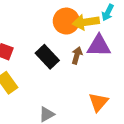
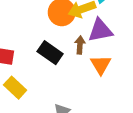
orange triangle: (98, 102) -> (101, 65), moved

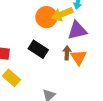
brown arrow: (80, 45) -> (67, 53), moved

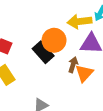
orange circle: (46, 17) -> (54, 40), moved

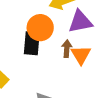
black rectangle: (43, 52) -> (32, 43), turned 60

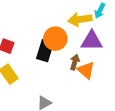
orange triangle: (81, 55) -> (86, 70), turned -30

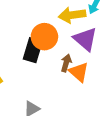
purple triangle: (92, 41) -> (85, 39), turned 40

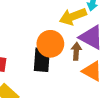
brown arrow: (66, 63) -> (76, 51), moved

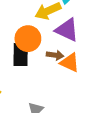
brown arrow: (76, 51) -> (55, 55), moved, turned 98

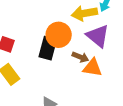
orange triangle: (70, 63) -> (93, 68), turned -30

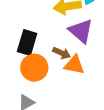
orange circle: (59, 35) -> (34, 68), moved

